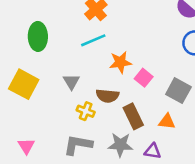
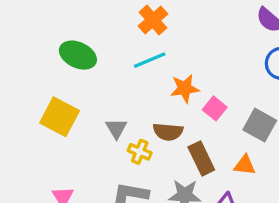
green ellipse: (38, 36) -> (78, 55), turned -64
gray triangle: (71, 82) -> (116, 128), moved

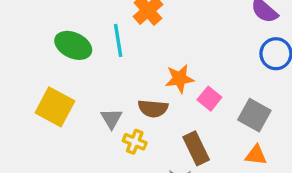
cyan line: (150, 60) -> (118, 40), moved, turned -76
brown semicircle: (168, 132) -> (153, 109), moved
orange triangle: (245, 165) -> (256, 155), moved

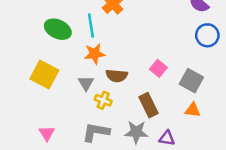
orange star: (180, 79) -> (95, 54), moved

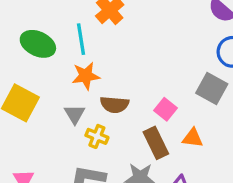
pink square: (158, 68) -> (166, 109), moved
gray square: (191, 81) -> (212, 89), moved
orange triangle: (193, 110) -> (193, 138), moved

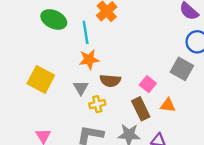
green ellipse: (38, 44) -> (54, 19), moved
yellow cross: (97, 136) -> (97, 104), turned -35

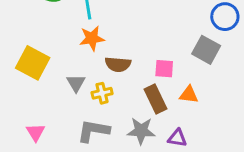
pink square: (148, 84) -> (164, 69), turned -35
gray triangle: (81, 88) -> (76, 83), moved

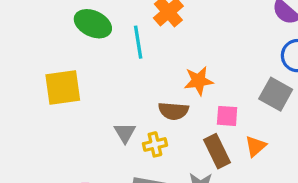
orange star: (92, 38) -> (199, 81), moved
yellow square: (33, 63) -> (63, 87), moved, turned -36
orange triangle: (189, 95) -> (256, 146), turned -48

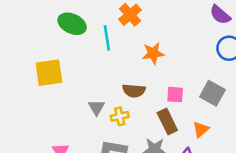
orange star: (199, 81) -> (153, 53), moved
gray square: (276, 94) -> (212, 93), moved
orange triangle: (256, 146) -> (201, 129), moved

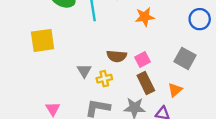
orange star: (153, 53) -> (145, 17), moved
pink square: (175, 95) -> (142, 60), moved, turned -32

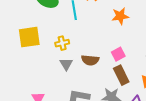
brown semicircle: (117, 56) -> (90, 60), moved
yellow cross: (104, 79) -> (62, 43), moved

